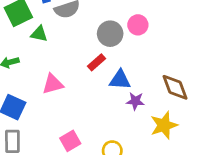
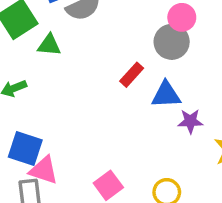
gray circle: (110, 34) -> (172, 42), moved
pink triangle: (53, 84) -> (44, 170), moved, turned 40

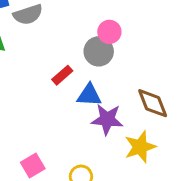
purple star: (190, 121) -> (107, 119), size x1.5

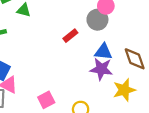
blue triangle: (89, 95) -> (103, 52), moved

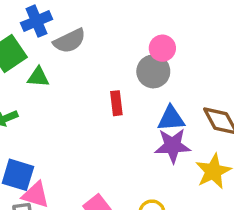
red rectangle: (70, 36) -> (116, 103), turned -48

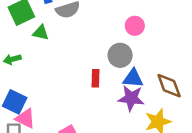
gray circle: (153, 71) -> (120, 55), moved
red rectangle: (116, 103) -> (95, 78), moved

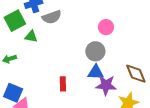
red rectangle: (95, 78) -> (63, 84), moved
blue triangle: (133, 78) -> (96, 72), moved

